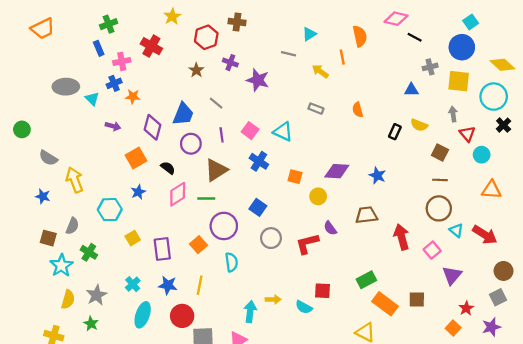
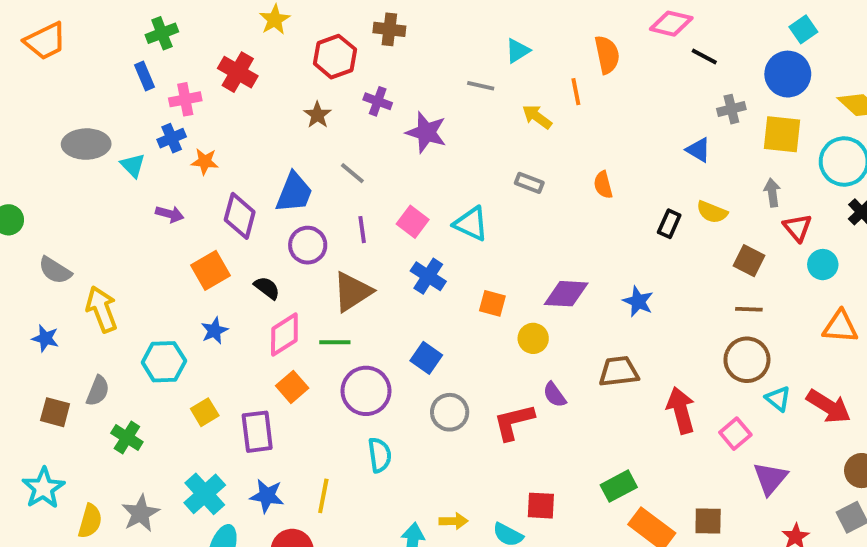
blue triangle: (411, 90) -> (698, 150), turned 32
orange square: (199, 245) -> (292, 387), moved
cyan star: (61, 265) -> (43, 488), moved
cyan cross: (133, 284) -> (205, 494), size x1.5

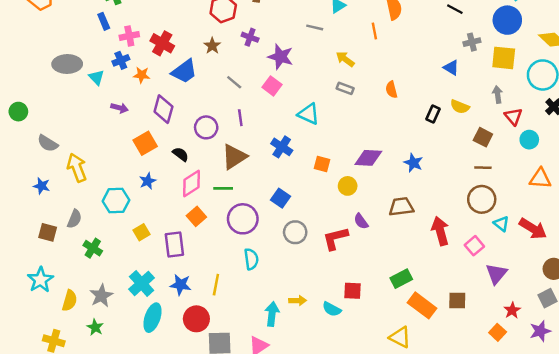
red cross: (238, 72) -> (162, 43), moved
yellow arrow: (537, 117) -> (345, 59), moved
blue trapezoid: (294, 193) -> (184, 71), moved, turned 32
pink square: (413, 222) -> (272, 86), moved

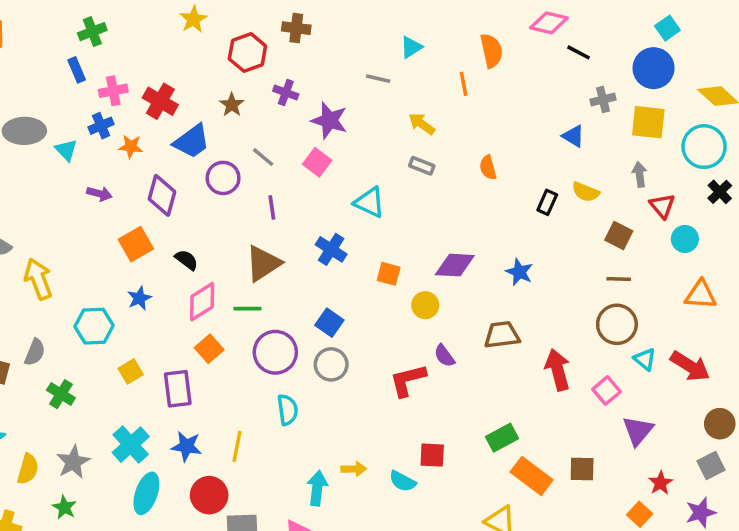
purple circle: (206, 127) -> (223, 178), moved
gray circle: (295, 232) -> (331, 364), moved

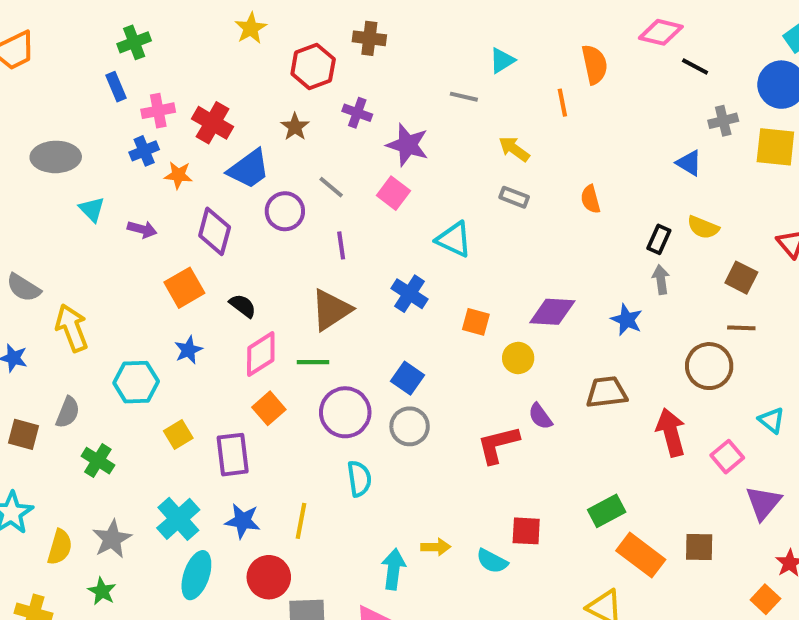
cyan triangle: (66, 150) -> (92, 209), moved
gray arrow: (640, 174) -> (661, 280), moved
brown circle: (617, 324) -> (709, 366), moved

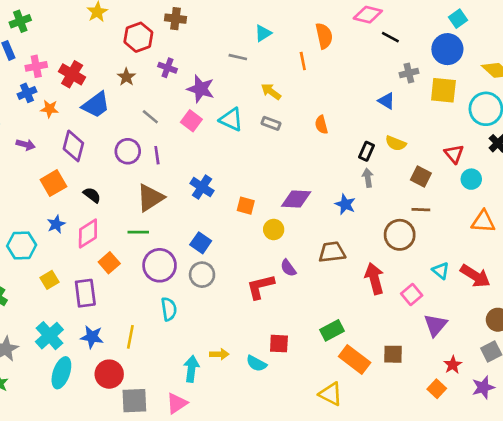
purple circle: (285, 211) -> (128, 151), moved
cyan triangle: (454, 239) -> (231, 119), moved
pink diamond: (261, 354) -> (88, 233), moved

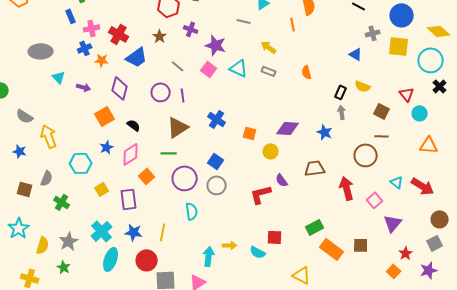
yellow triangle: (331, 394) -> (302, 275), moved

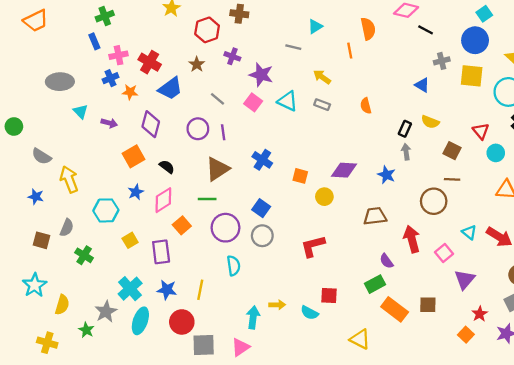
purple semicircle: (282, 180) -> (386, 261), moved
gray star: (69, 241) -> (106, 312), moved

